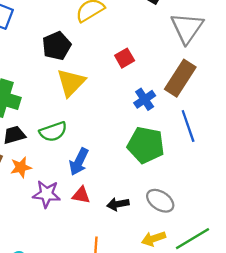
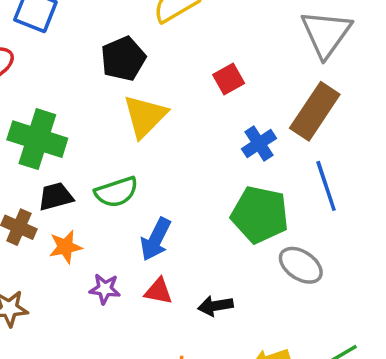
purple star: (47, 194) -> (105, 289), size x0.7
gray ellipse: (160, 201) -> (301, 265), moved

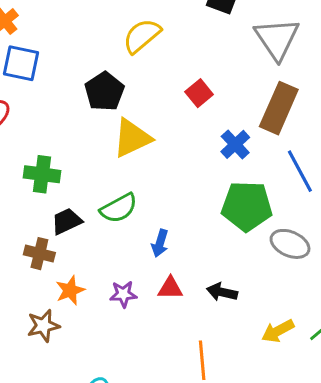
yellow triangle: (145, 116) -> (132, 138), turned 30
green cross: (37, 139) -> (42, 174), size x0.7
blue arrow: (156, 239) -> (160, 243), size x0.7
orange star: (65, 247) -> (70, 290), moved
black arrow: (215, 306) -> (222, 292), turned 32

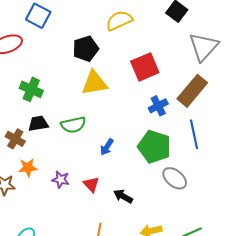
red square: (199, 93) -> (145, 67), size x1.6
blue arrow: (160, 243) -> (107, 147), moved
red triangle: (170, 288) -> (91, 184), turned 30

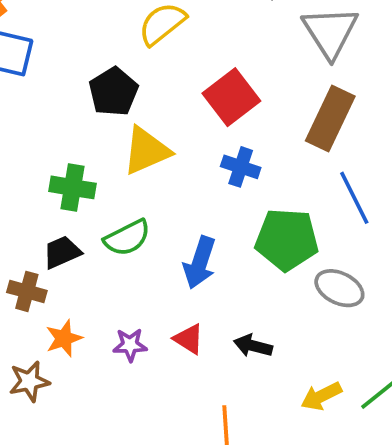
green cross: (31, 89) -> (73, 187), moved
blue cross: (158, 106) -> (241, 167), moved, turned -30
blue arrow: (107, 147) -> (200, 263), size x1.5

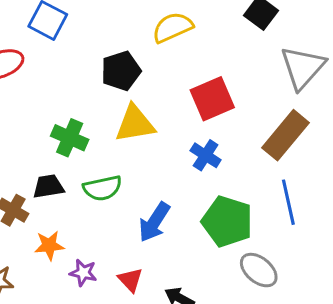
orange star: (64, 338) -> (49, 245), moved

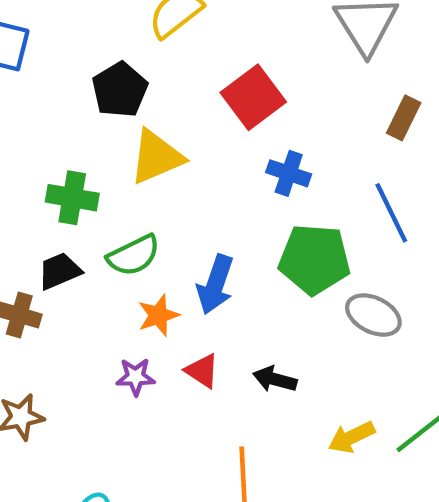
brown rectangle: (285, 135) -> (404, 118), moved, size x0.6
blue cross: (206, 155) -> (289, 173), moved
orange star: (49, 245) -> (158, 315), moved

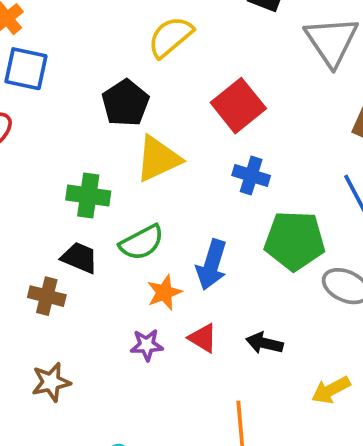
blue cross: (289, 173) -> (251, 176), moved
black trapezoid: (59, 271) -> (80, 258), turned 48

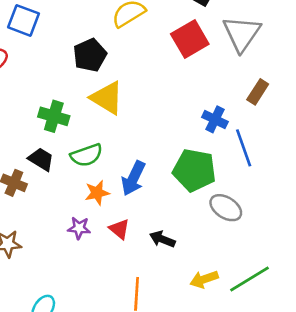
red square: (238, 106) -> (190, 39), moved
yellow triangle: (158, 159) -> (107, 98), turned 48
blue cross: (251, 176) -> (215, 119), moved

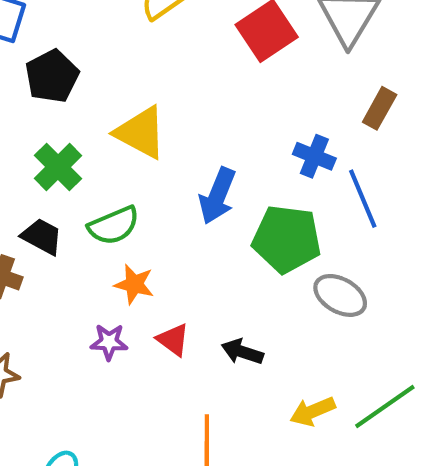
black pentagon: (90, 55) -> (52, 76), moved
green cross: (54, 116) -> (58, 167), turned 32
blue arrow: (133, 178) -> (217, 196), moved
orange star: (97, 193) -> (134, 284), turned 30

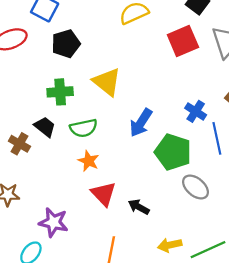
green cross: (58, 167) -> (60, 92), turned 30
red triangle: (173, 340) -> (104, 194), size x1.4
purple star: (109, 342) -> (53, 222), moved, size x1.5

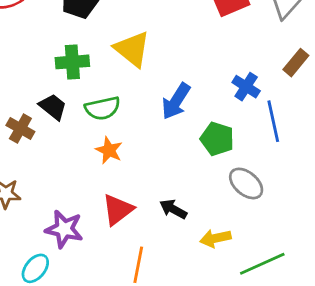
green pentagon: (173, 152) -> (217, 139), size x0.7
red triangle: (104, 194) -> (118, 210), moved, turned 36
yellow arrow: (170, 245) -> (215, 238), moved

